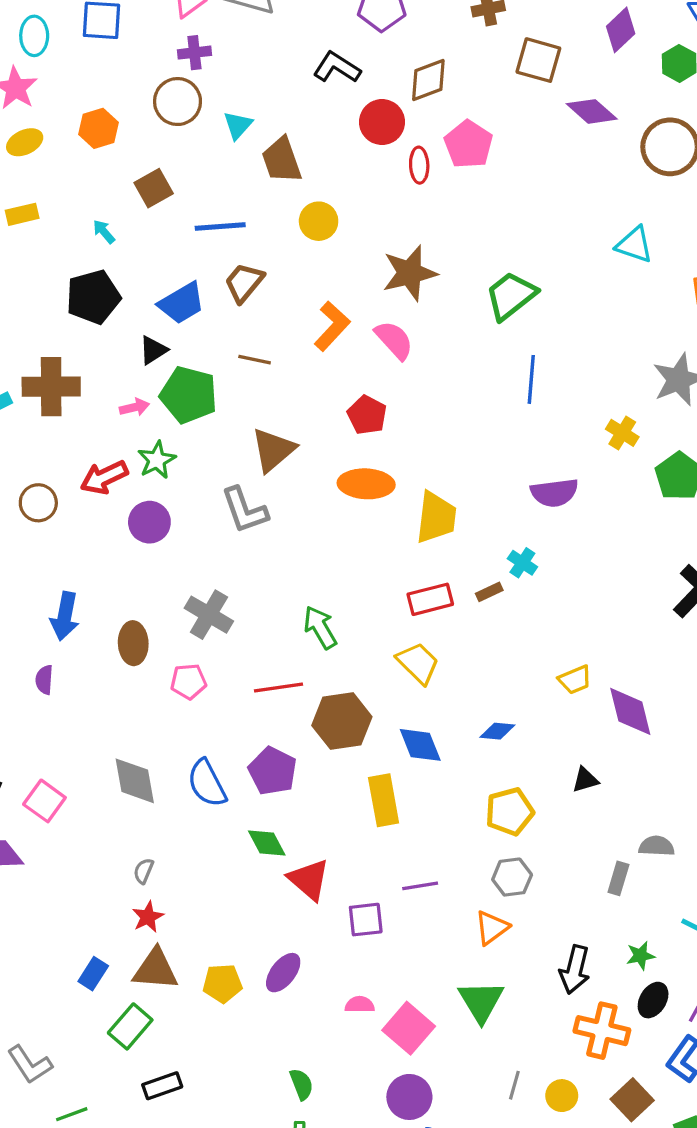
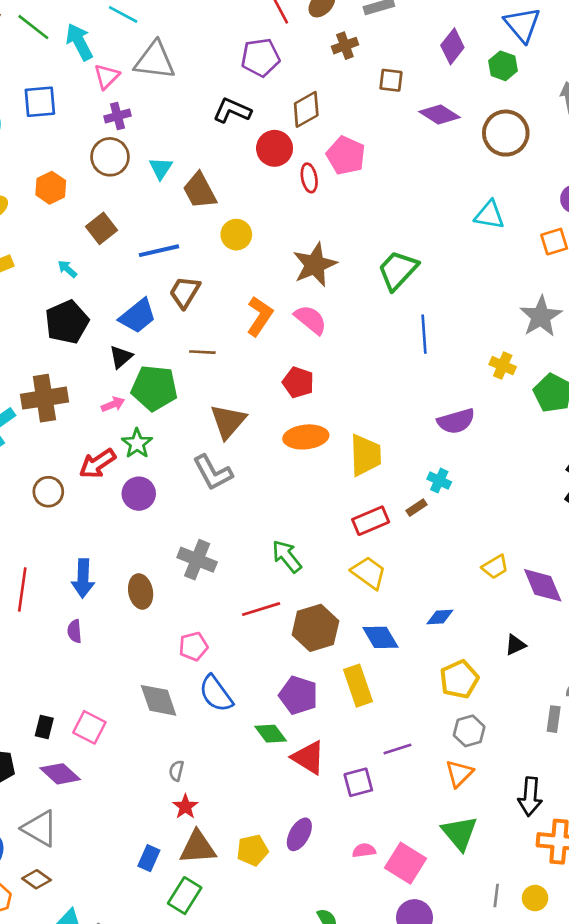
brown square: (538, 60) -> (391, 80), size x0.7
pink pentagon: (188, 682) -> (193, 646), moved
purple pentagon: (273, 771) -> (298, 695), moved

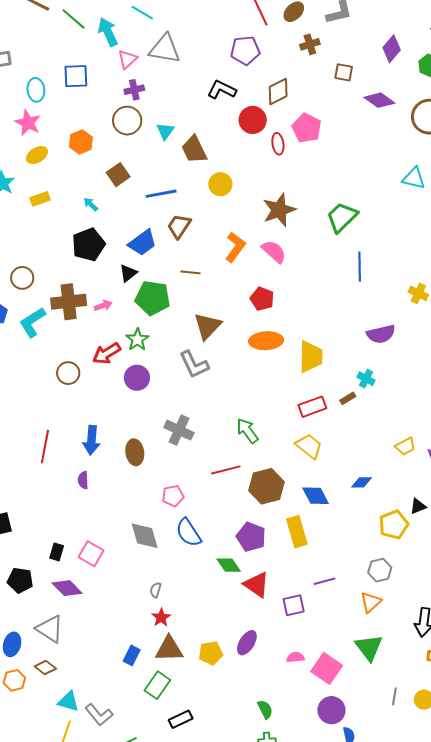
pink arrow: (113, 404) -> (103, 306), moved
yellow pentagon: (459, 679) -> (394, 525), moved

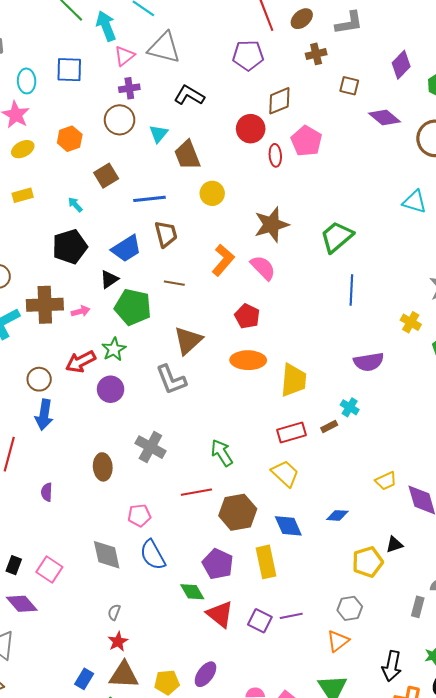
black L-shape: (222, 90) -> (189, 95), moved
brown trapezoid: (179, 226) -> (166, 234), turned 128
blue arrow: (92, 440) -> (44, 415), moved
purple square: (294, 605) -> (260, 621), moved, turned 35

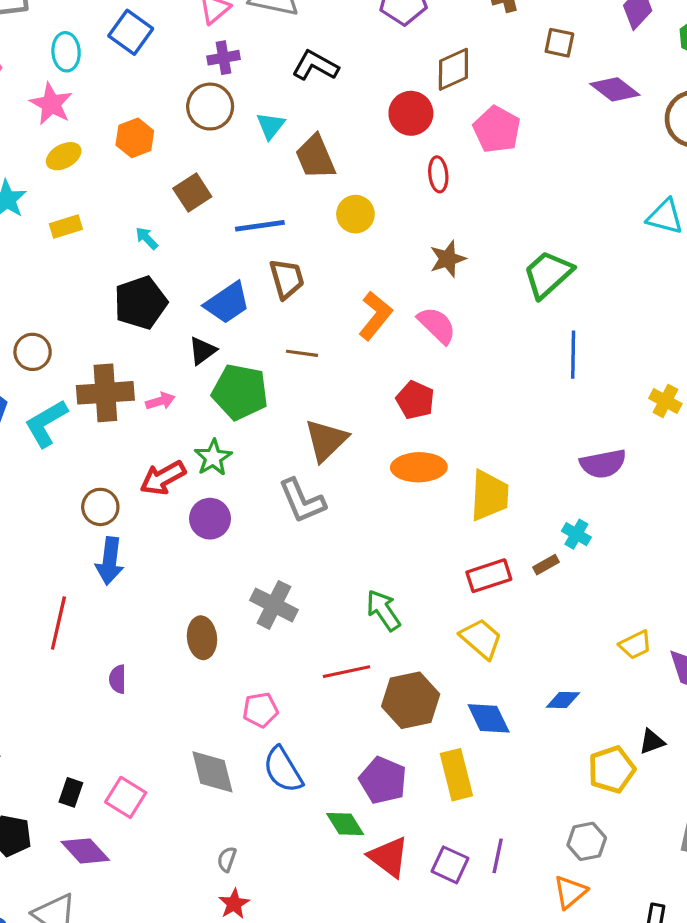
blue square: (69, 70) -> (131, 32), turned 36
red ellipse: (275, 155) -> (438, 174), moved
brown star: (271, 225) -> (448, 259), size x0.7
purple line: (291, 616) -> (498, 856), turned -65

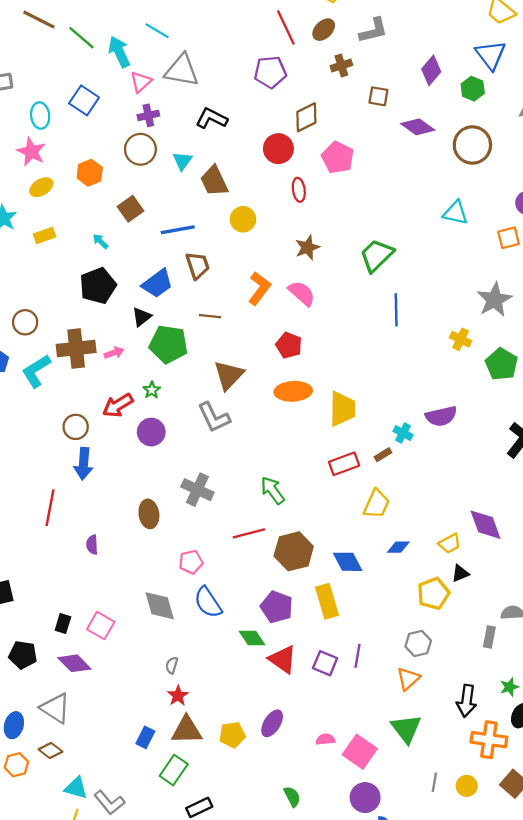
green star: (213, 458) -> (152, 390), size x0.7
purple semicircle: (603, 464) -> (441, 416), moved
yellow trapezoid: (481, 639) -> (377, 504), moved, turned 76
yellow trapezoid: (635, 645) -> (450, 543), moved

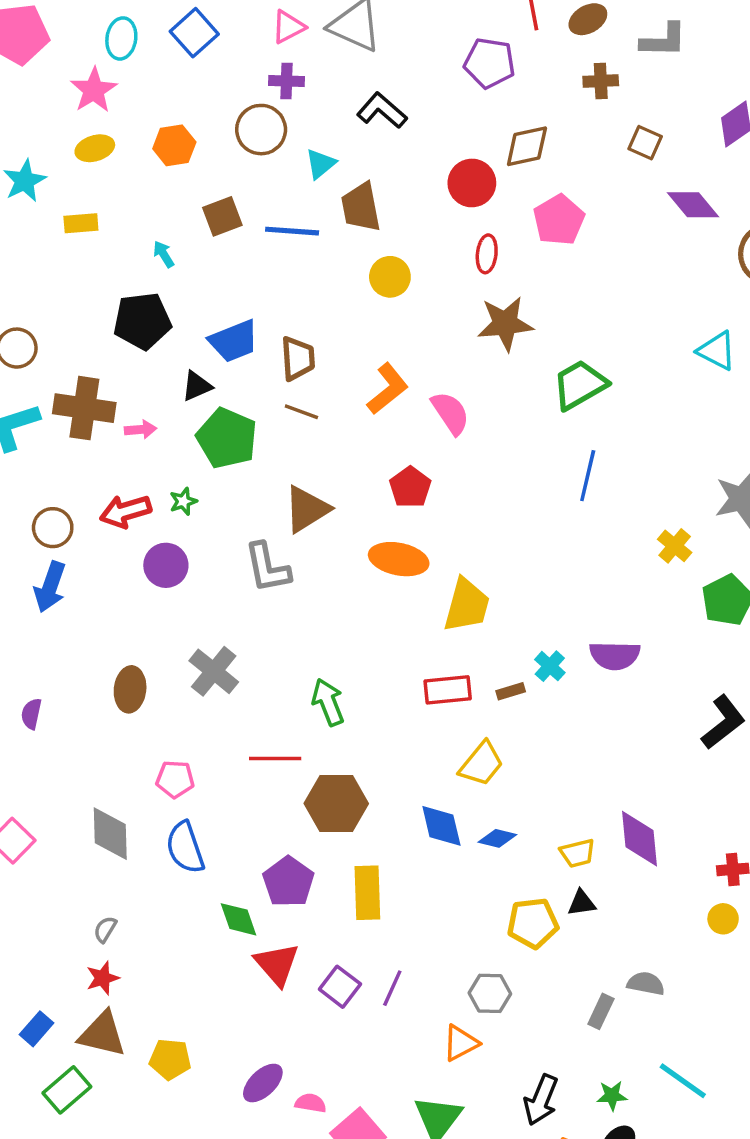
blue line: (178, 230) -> (292, 231), moved
brown star: (307, 248) -> (505, 324), moved, size x1.4
brown trapezoid: (198, 265) -> (298, 358), moved
blue diamond: (348, 562) -> (441, 826), moved
purple ellipse: (272, 723) -> (263, 1083), moved

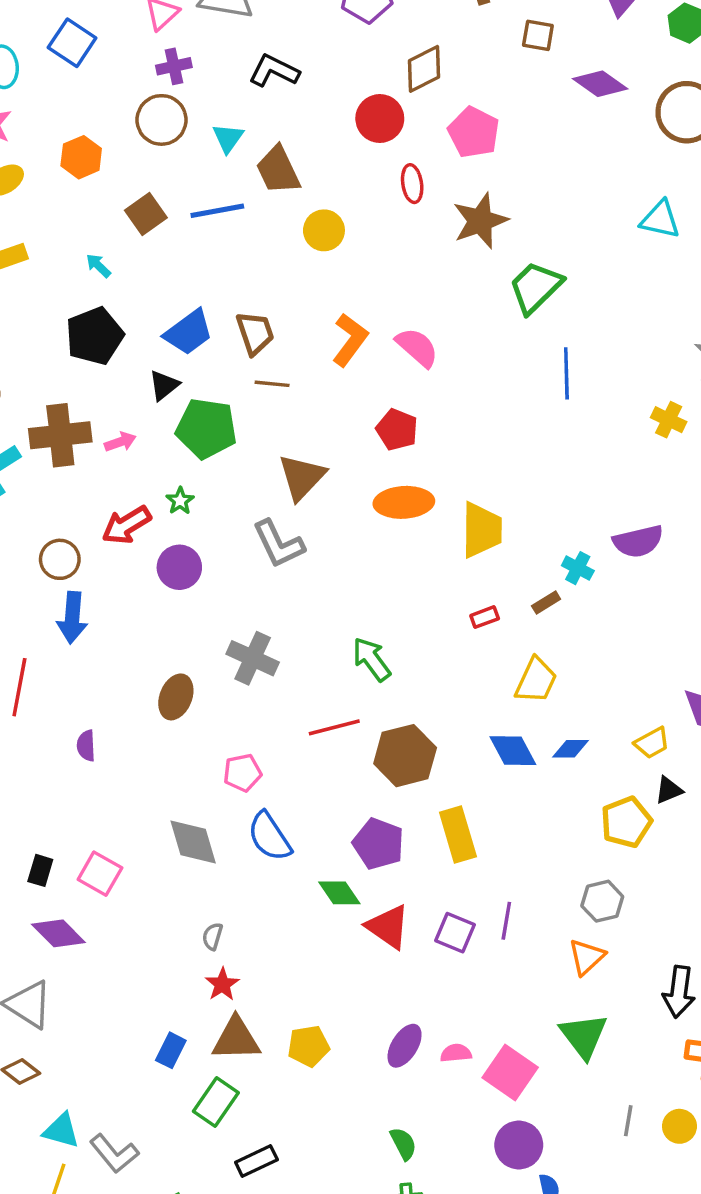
brown star: (505, 324) -> (480, 221), moved
brown ellipse: (130, 689) -> (176, 697), turned 30
red rectangle: (448, 690) -> (485, 617), size x0.6

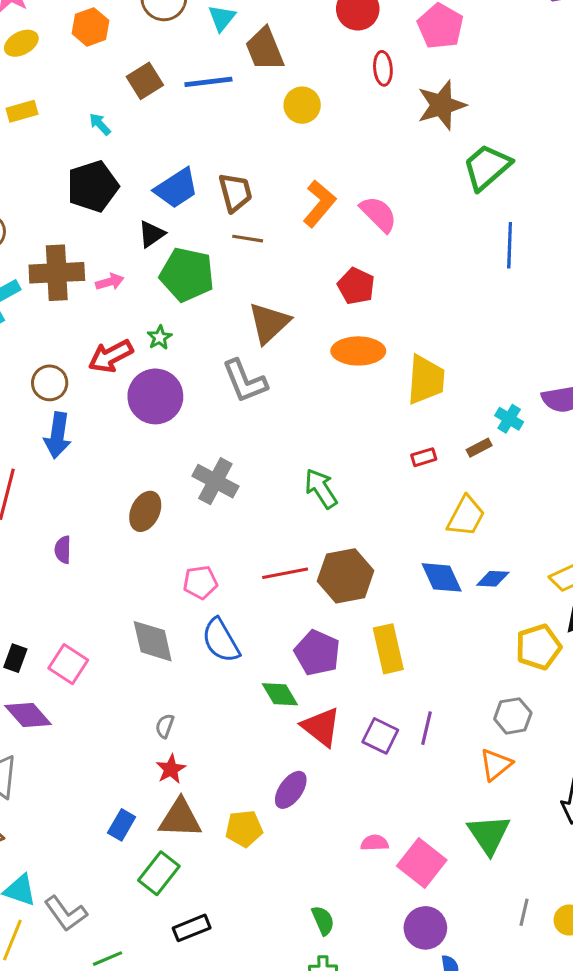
purple circle: (179, 567) -> (155, 396), size x1.4
red line: (334, 727) -> (285, 573), moved
purple ellipse: (405, 1046) -> (291, 790), moved

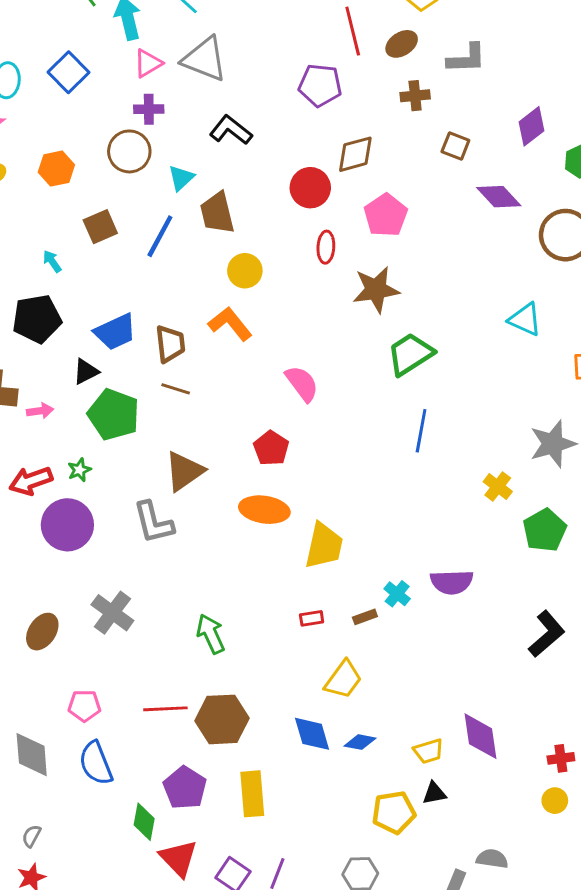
blue line: (208, 82) -> (160, 236), turned -63
orange L-shape: (319, 204) -> (230, 324), moved, turned -87
green diamond: (280, 694) -> (144, 822), turned 33

